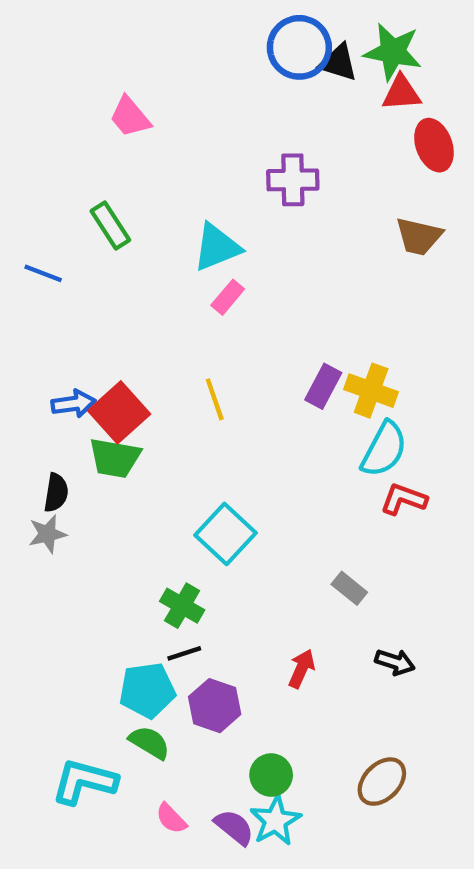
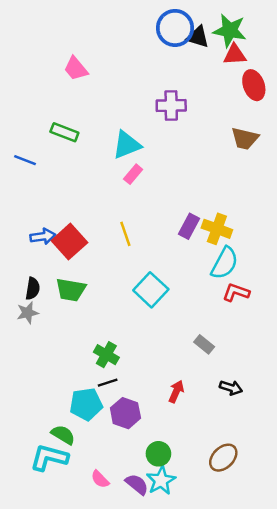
green rectangle: (110, 226) -> (64, 132), turned -36
green trapezoid: (115, 458) -> (71, 290), moved
cyan square: (225, 534) -> (151, 290), moved
green semicircle: (149, 742) -> (63, 435), moved

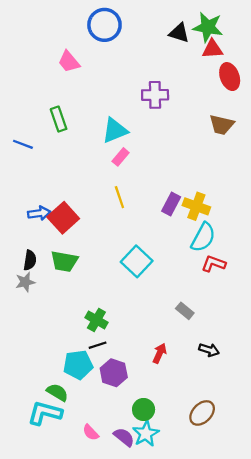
blue circle: (175, 28) -> (104, 25), moved
green rectangle: (64, 132) -> (59, 119), turned 50
yellow line: (125, 234) -> (119, 197), moved

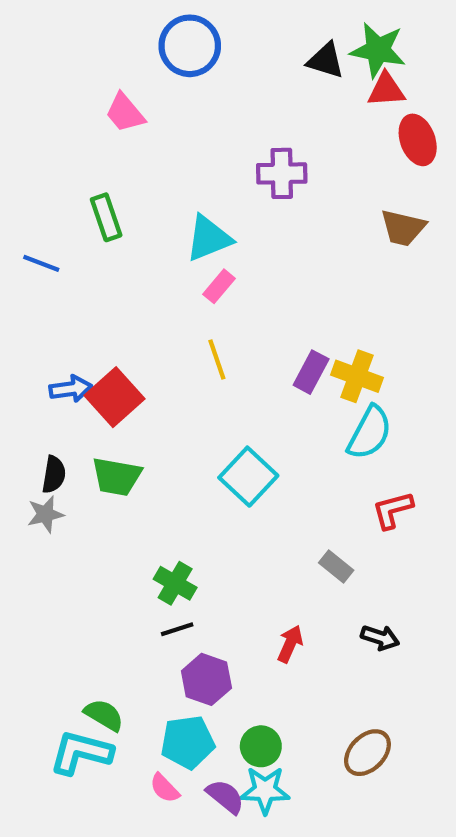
red L-shape: (214, 264) -> (393, 510), moved, turned -35
cyan pentagon: (78, 365) -> (188, 742), moved
cyan star: (146, 434) -> (265, 790), turned 30

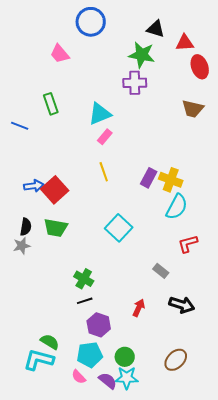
green star: (378, 50) -> (142, 55), moved
black arrow: (380, 638) -> (182, 305), size x1.4

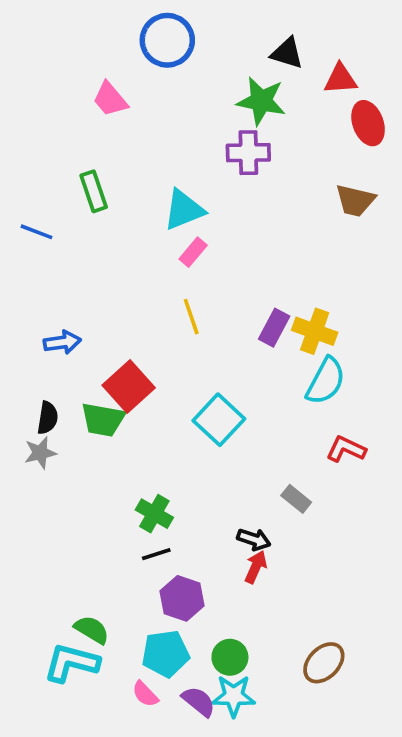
red square: (55, 190) -> (129, 387), moved
red L-shape: (188, 244) -> (346, 449), turned 40
black arrow: (182, 305) -> (254, 539), moved, size x0.7

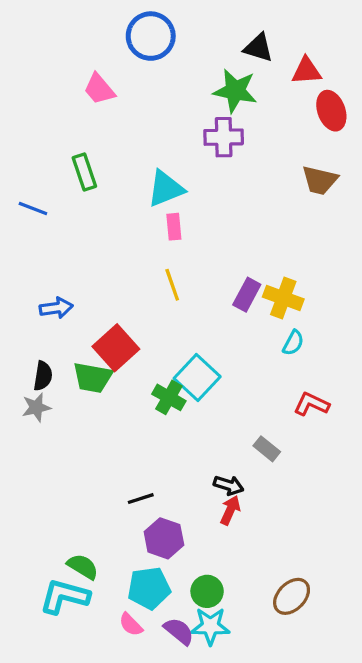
pink rectangle: (193, 252) -> (174, 227), turned -45
cyan semicircle: (326, 381) -> (293, 343), size x0.6
green cross: (154, 514) -> (169, 397), moved

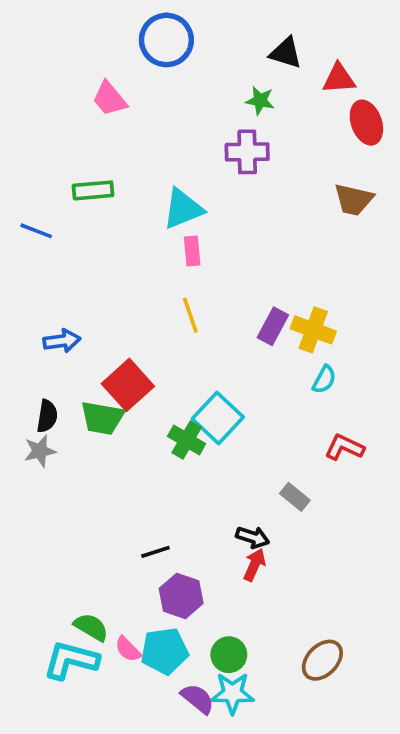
green star: (235, 91) -> (260, 101), size x0.6
green rectangle: (84, 172) -> (93, 190), turned -76
pink semicircle: (131, 625) -> (128, 649), moved

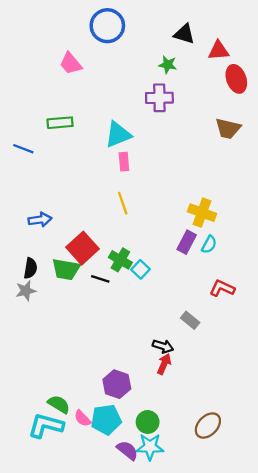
purple rectangle: (273, 326) -> (187, 242), moved
cyan square: (218, 418) -> (140, 269), size x0.6
green cross: (187, 440) -> (120, 260), moved
black line: (155, 552) -> (100, 279), moved, turned 36

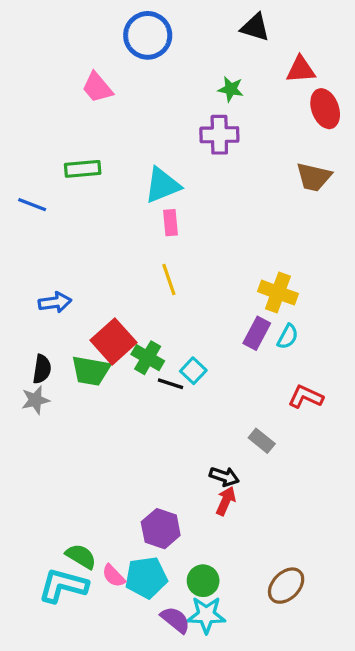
black triangle: (184, 34) -> (255, 27), moved
green cross: (120, 260) -> (148, 358), moved
black line: (100, 279) -> (171, 384), moved

